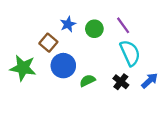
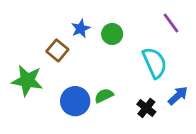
purple line: (123, 25) -> (171, 23), moved
blue circle: (63, 66) -> (75, 101), moved
black cross: (121, 82) -> (146, 108), moved

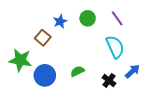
purple line: (171, 23) -> (117, 18), moved
green circle: (112, 34) -> (88, 18), moved
blue circle: (75, 101) -> (45, 75), moved

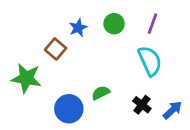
purple line: (117, 18) -> (153, 24), turned 56
blue arrow: (132, 71) -> (172, 110), moved
blue circle: (45, 75) -> (69, 109), moved

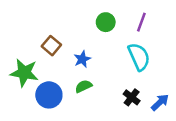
blue star: (78, 28) -> (82, 59), moved
green semicircle: (101, 93) -> (83, 86), moved
blue circle: (69, 109) -> (49, 95), moved

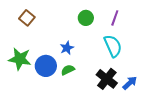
brown square: (51, 46) -> (27, 18), moved
blue circle: (49, 95) -> (46, 66), moved
black cross: (132, 97) -> (107, 79), size x1.5

